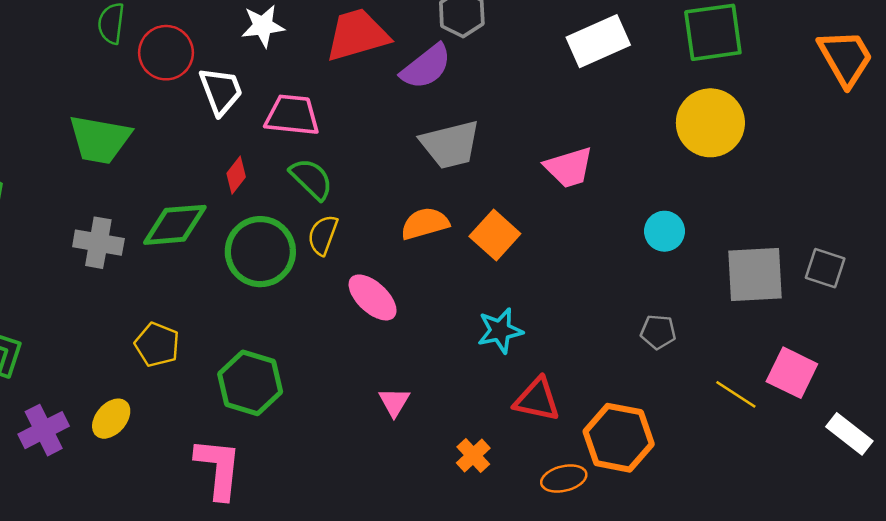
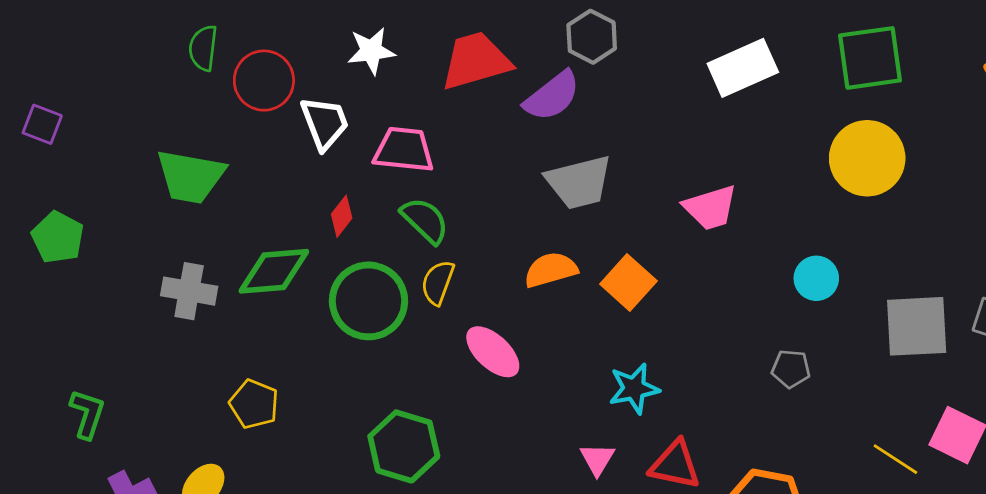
gray pentagon: (658, 332) -> (791, 369), moved
green hexagon: (250, 383) -> (404, 446), moved
pink triangle: (394, 402) -> (597, 459), moved

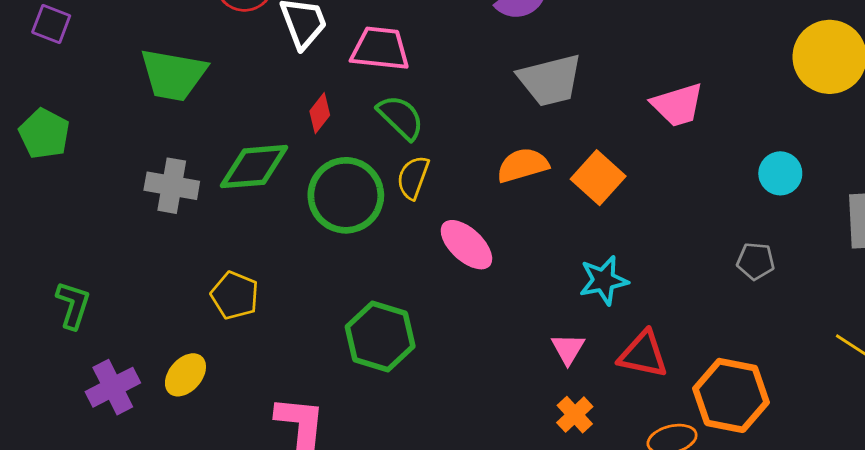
purple square: (42, 124) -> (51, 24), moved

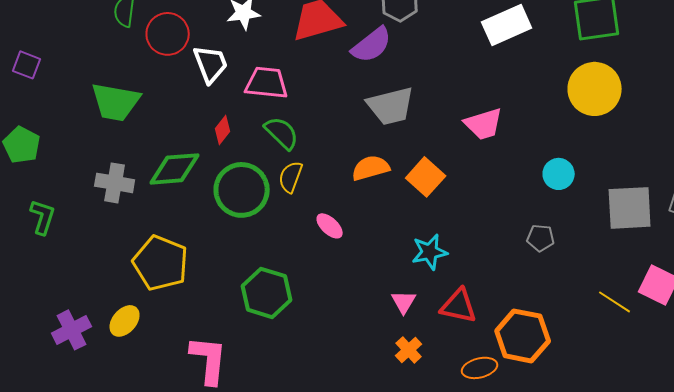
pink ellipse: (466, 245) -> (330, 226), size x0.7
yellow pentagon: (235, 295) -> (161, 263), size x1.6
green L-shape: (73, 305) -> (43, 217), moved

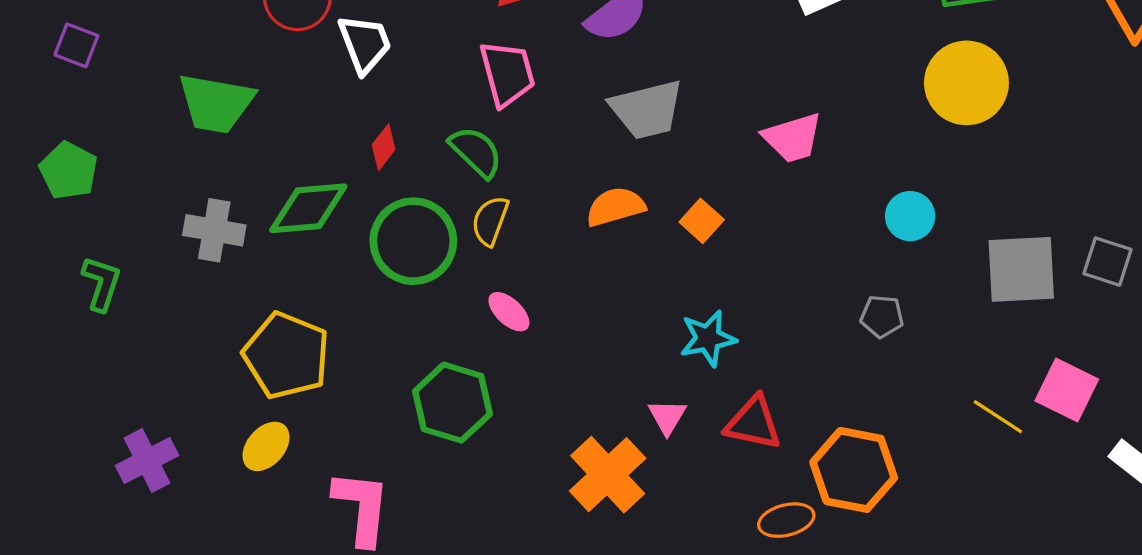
pink trapezoid: (267, 83) -> (507, 73), moved, turned 69
orange square: (426, 177) -> (702, 221), size x0.7
pink ellipse: (330, 226) -> (509, 312), moved
yellow ellipse: (125, 321) -> (266, 446), moved
orange cross: (409, 350) -> (608, 475), moved, size x1.8

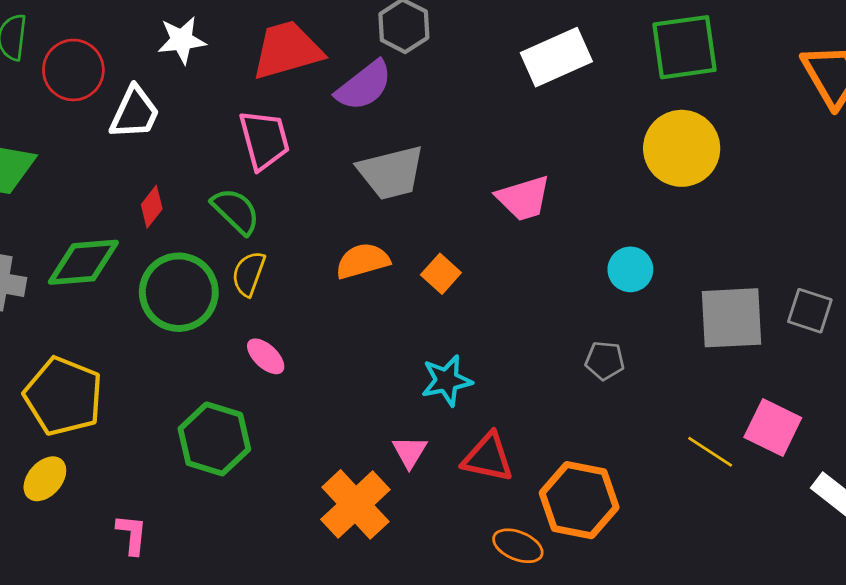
white trapezoid: (365, 44) -> (135, 113), turned 46
pink L-shape: (362, 508) -> (132, 534), size x0.6
orange ellipse: (786, 520) -> (518, 546), turned 36

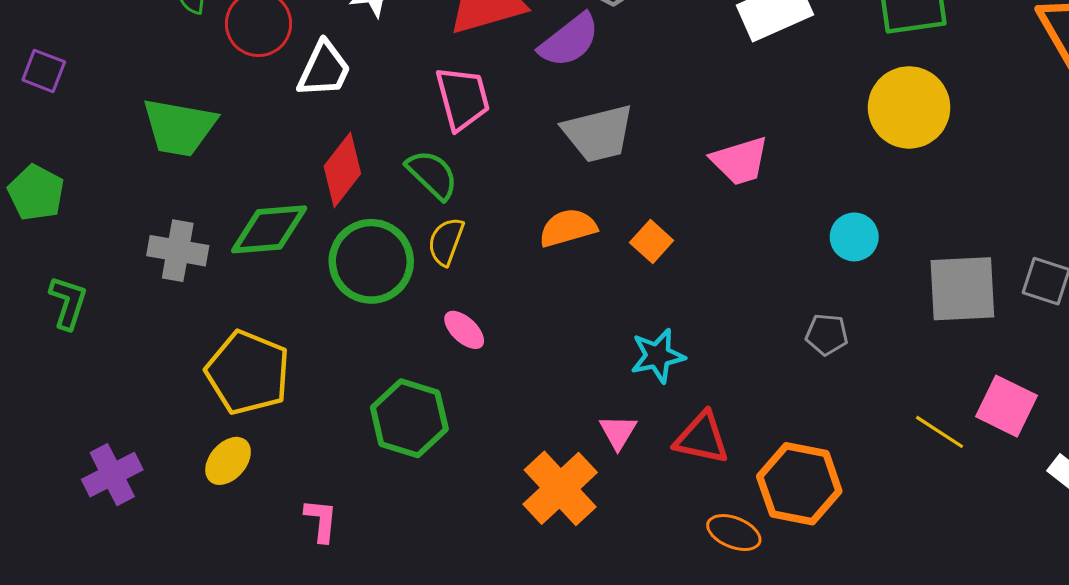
red diamond: (152, 207) -> (342, 170), size x1.6

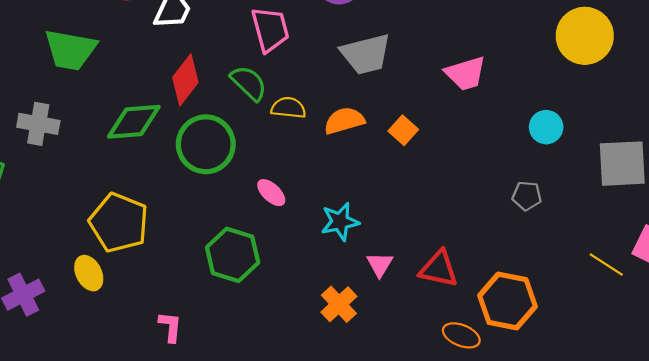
yellow semicircle: (446, 242) -> (288, 108), moved, turned 76
gray cross: (178, 251) -> (38, 124), moved
cyan star: (658, 356) -> (340, 222), moved
yellow ellipse: (228, 461) -> (89, 273), moved, turned -68
orange cross: (560, 488) -> (339, 304), size x0.7

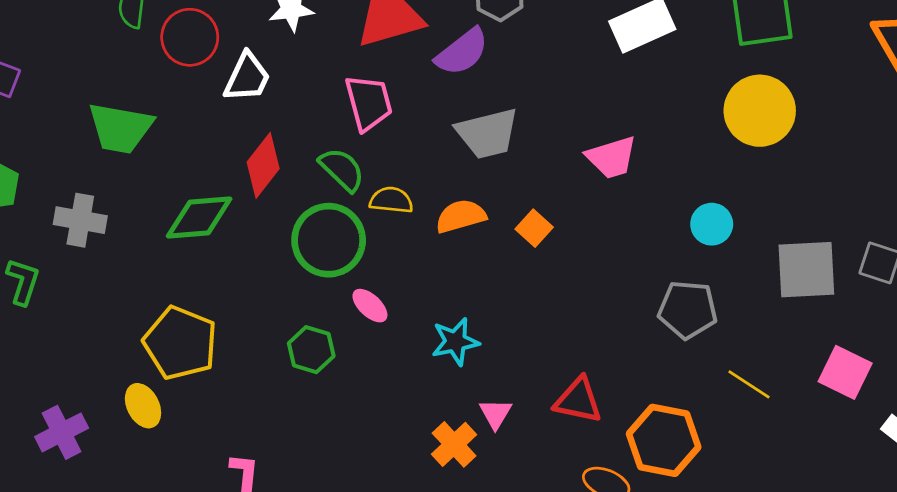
green circle: (206, 144) -> (329, 240), moved
gray pentagon: (527, 196) -> (688, 310), size x1.6
green hexagon: (233, 255) -> (311, 350), moved, size x0.7
pink triangle: (380, 265) -> (495, 414), moved
yellow line: (606, 265) -> (749, 384), moved

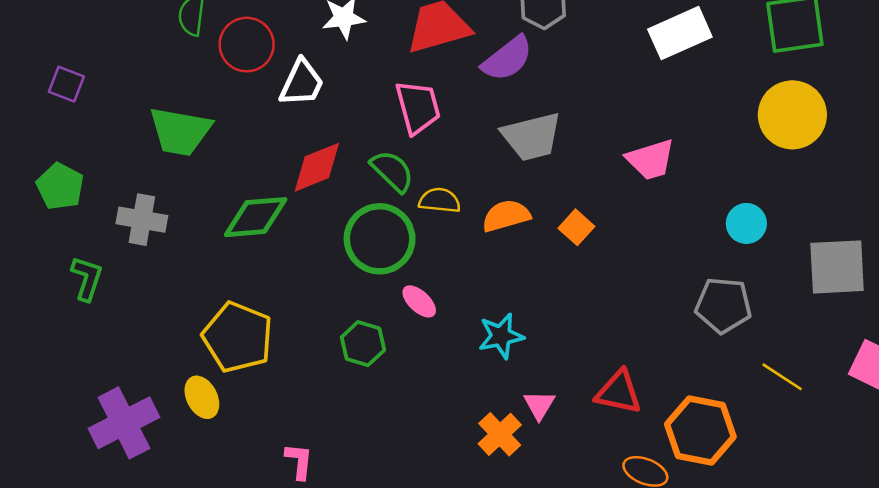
red diamond: (263, 165) -> (317, 167), turned 30
purple cross: (62, 432) -> (124, 423), size x1.4

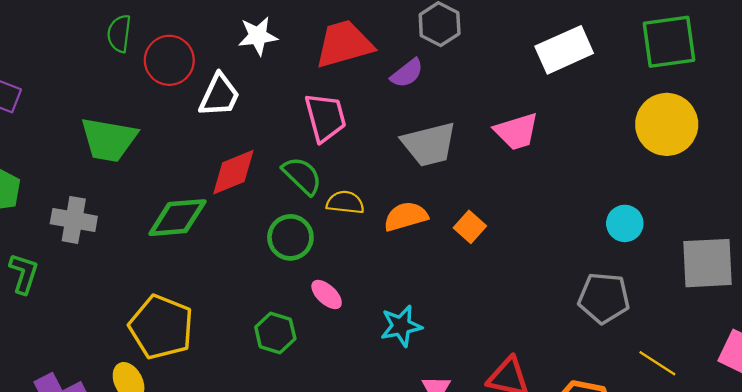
purple semicircle: (507, 59) -> (407, 73), size x0.7
pink trapezoid: (650, 160) -> (516, 131), moved
green circle: (380, 239) -> (290, 237), size x0.7

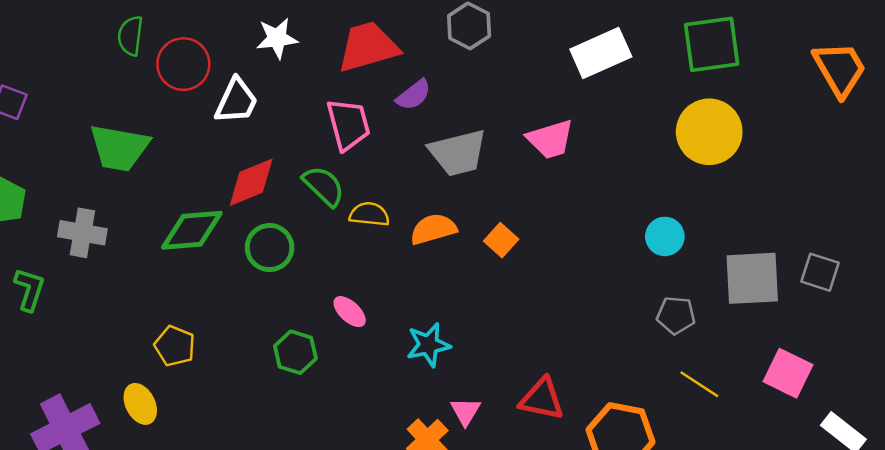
purple semicircle: (407, 73) -> (414, 95), moved
green circle: (290, 237) -> (270, 248), moved
gray pentagon: (604, 298) -> (676, 315), moved, size x0.7
yellow pentagon: (161, 327) -> (175, 346), size x0.6

